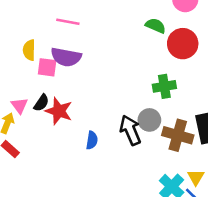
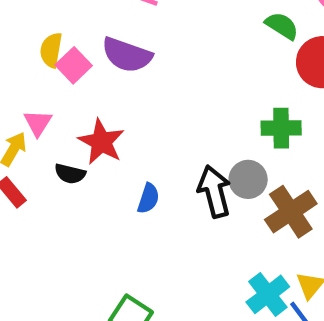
yellow semicircle: (29, 50) -> (51, 50), moved
pink square: (47, 67) -> (74, 65), moved, turned 30
black semicircle: (41, 103) -> (70, 174), moved, turned 60
brown cross: (178, 135) -> (291, 212), turned 32

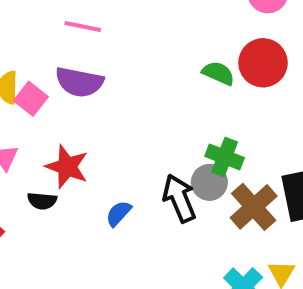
green semicircle: (282, 26) -> (218, 73), moved
green cross: (281, 128) -> (225, 157), moved, turned 30
blue semicircle: (148, 198) -> (119, 213), turned -148

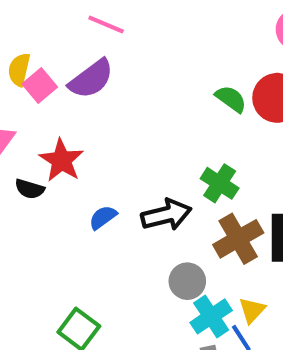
purple semicircle: (79, 82) -> (91, 79), turned -60
gray circle: (209, 182) -> (187, 281), moved
black arrow: (179, 198) -> (166, 215), turned 87

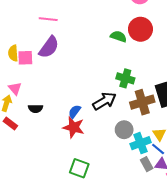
pink square: (40, 85) -> (25, 58), turned -35
red star: (61, 160) -> (74, 127), moved
brown cross: (238, 239) -> (142, 102), turned 30
cyan cross: (211, 316) -> (141, 143), turned 30

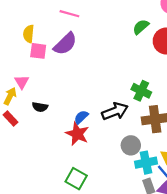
green semicircle: (118, 36) -> (141, 27), moved, turned -70
yellow semicircle: (13, 53) -> (29, 34), moved

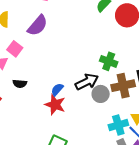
pink square: (38, 51) -> (15, 49), moved, turned 35
gray circle: (131, 145) -> (101, 94), moved

